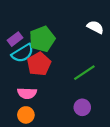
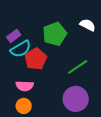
green pentagon: (42, 39) -> (55, 34), moved
purple circle: (82, 107) -> (76, 99), size x1.6

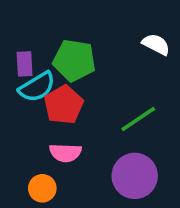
green pentagon: (55, 34) -> (74, 60), moved, turned 30
purple rectangle: (14, 36) -> (25, 64), turned -56
pink semicircle: (25, 86) -> (65, 153), moved

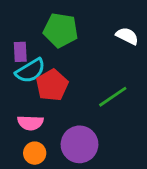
green pentagon: (74, 60) -> (61, 30), moved
pink semicircle: (65, 153) -> (30, 123), moved
purple circle: (135, 176) -> (79, 144), moved

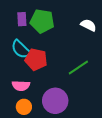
purple rectangle: (20, 52) -> (22, 19), moved
cyan semicircle: (30, 71) -> (21, 49), turned 75
red pentagon: (52, 85) -> (36, 59), turned -30

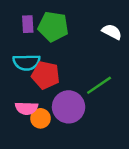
cyan semicircle: (21, 49) -> (26, 62), turned -45
purple circle: (55, 101) -> (69, 107), moved
orange circle: (24, 107) -> (40, 118), moved

